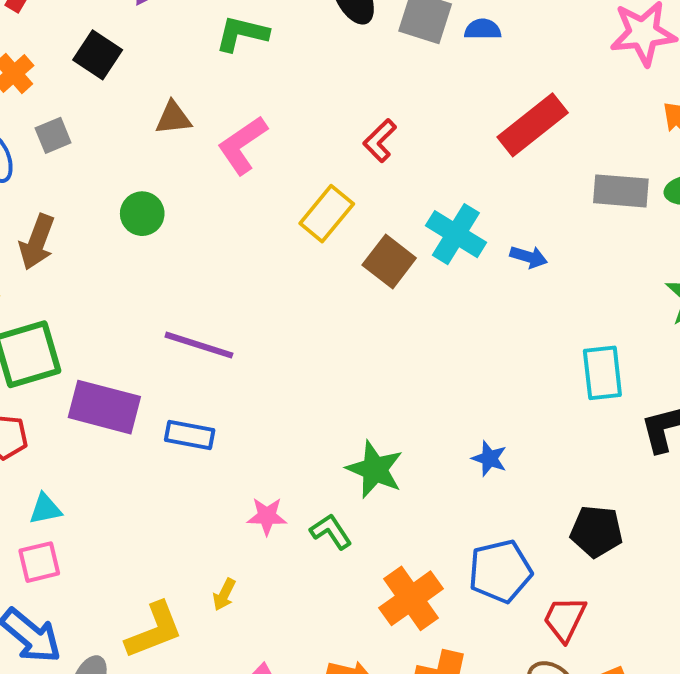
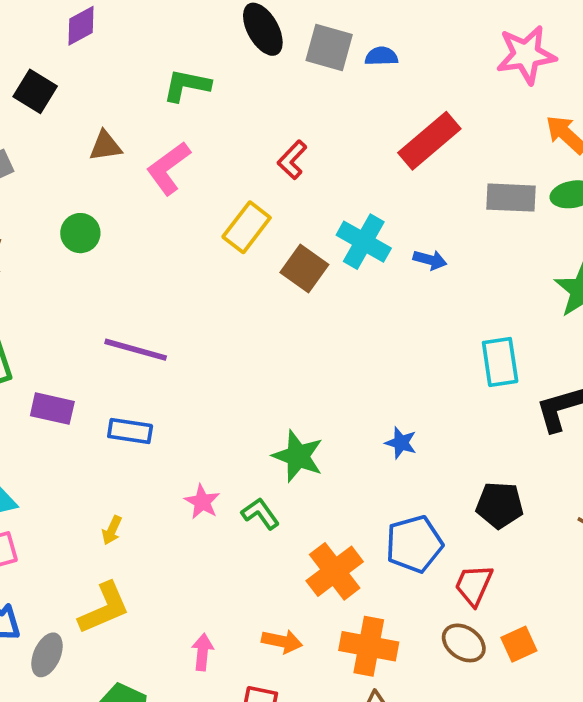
green L-shape: (242, 34) -> (187, 85), moved
purple rectangle: (104, 407) -> (52, 409), size x0.7
pink star: (267, 516) -> (202, 502), turned 30
yellow arrow: (224, 594) -> (112, 530), moved

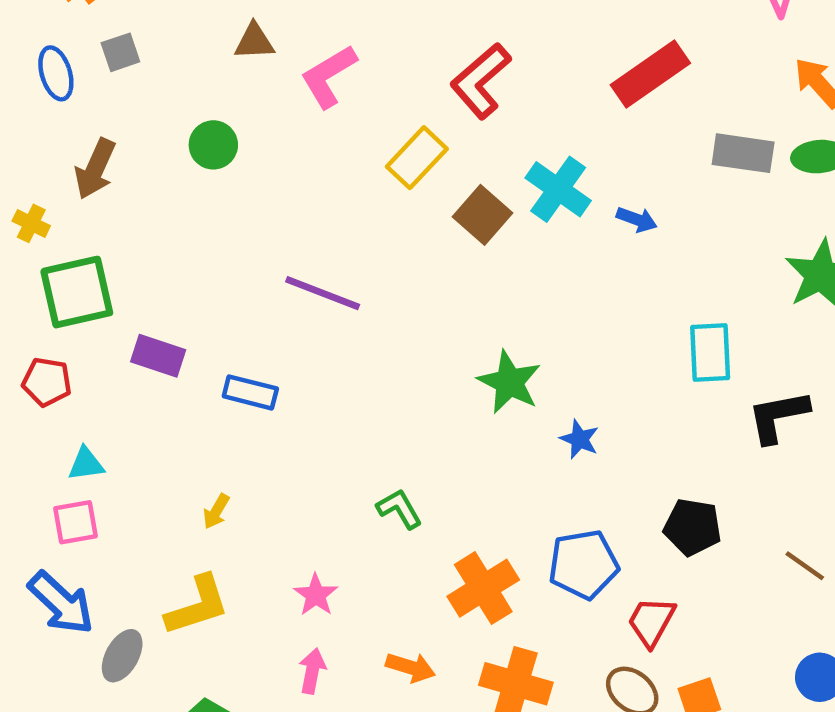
red L-shape: (292, 160) -> (481, 81), size x1.6
purple line: (136, 350) -> (323, 293), moved
green star: (298, 456) -> (509, 382), moved
pink star: (202, 502) -> (316, 595), moved

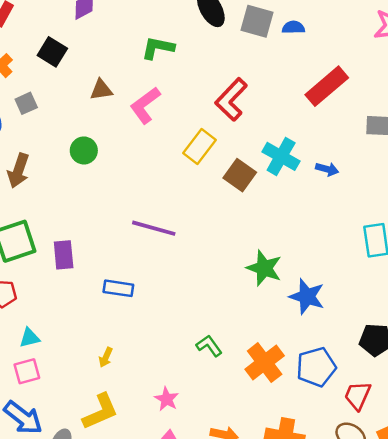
purple rectangle: (158, 356) -> (64, 255), moved, turned 72
blue star: (579, 439) -> (307, 297), size x1.6
orange cross: (483, 588) -> (265, 363), moved

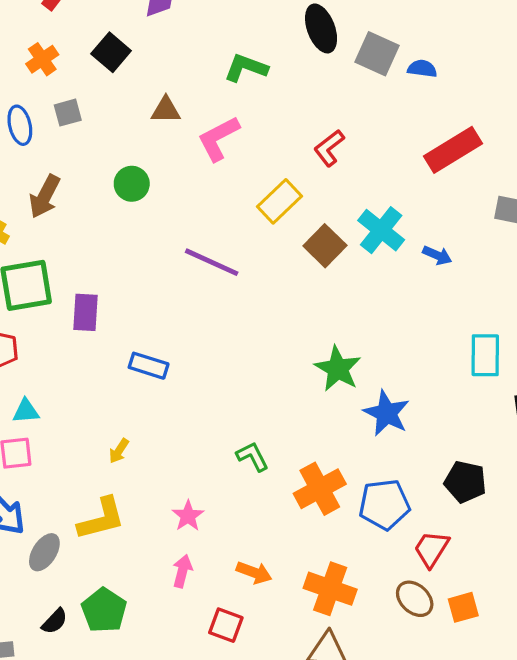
red L-shape: (231, 99) -> (329, 148), size x0.7
purple line: (154, 228) -> (212, 262), moved

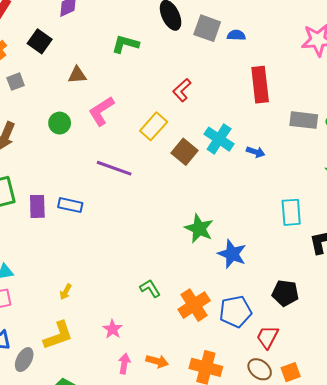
pink L-shape: (218, 138) -> (101, 111), moved
red rectangle: (453, 150) -> (260, 85), turned -60
blue rectangle: (149, 366) -> (70, 205), moved
pink arrow: (182, 571) -> (124, 364), moved

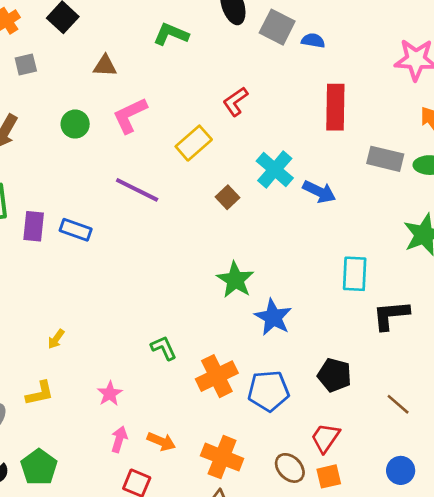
brown square: (185, 152) -> (228, 197), moved, size x0.7
blue arrow: (256, 152) -> (319, 192), size x1.4
yellow L-shape: (58, 335) -> (40, 393), size x0.7
red trapezoid: (268, 337) -> (325, 438), moved

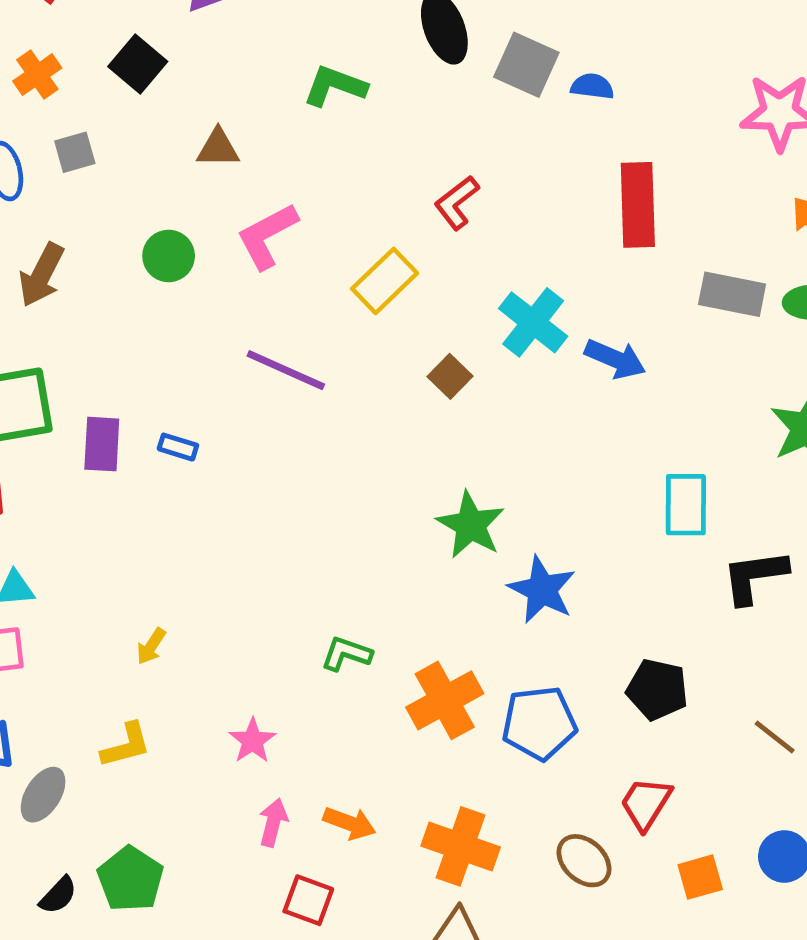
blue rectangle: (76, 230) -> (178, 447), size x0.7
green L-shape: (164, 348) -> (346, 654), turned -44
orange square: (329, 476) -> (700, 877), moved

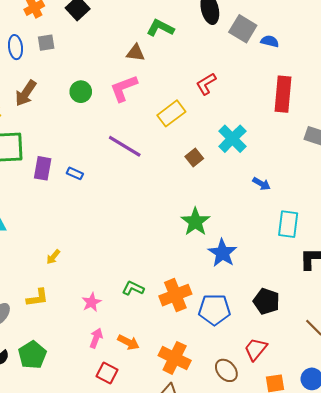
brown triangle: (218, 148) -> (136, 53), moved
blue arrow: (615, 359) -> (261, 184), moved, size x0.7
green L-shape: (346, 654) -> (133, 288), moved

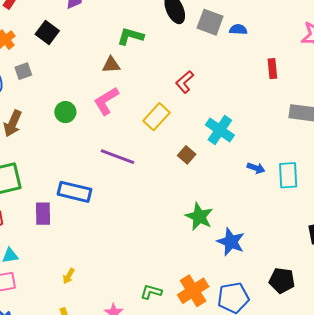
red rectangle: (283, 94) -> (272, 69), moved, size x0.6
purple rectangle: (43, 168) -> (43, 214), moved
blue rectangle: (75, 173) -> (74, 192), size x2.0
cyan rectangle: (288, 224) -> (288, 175), moved

